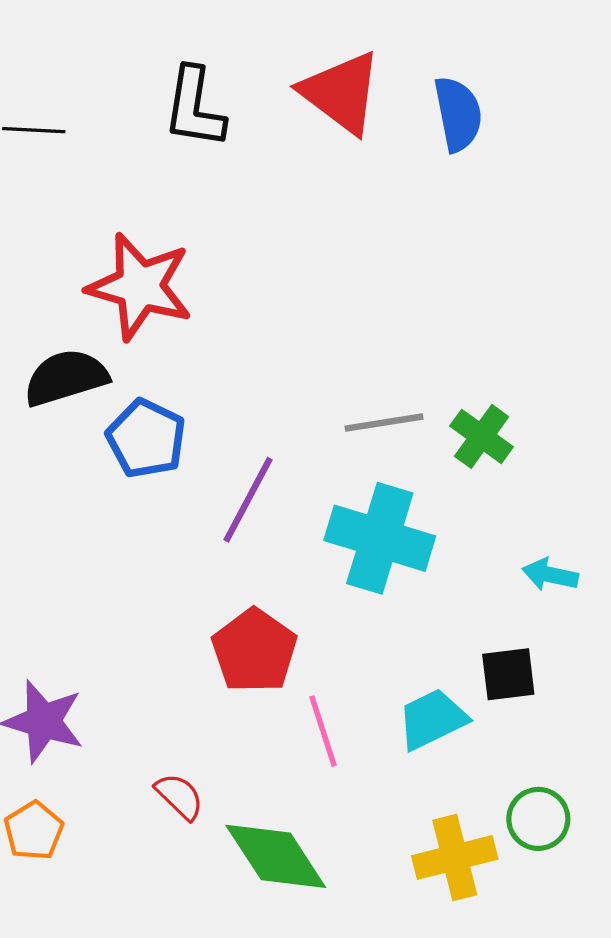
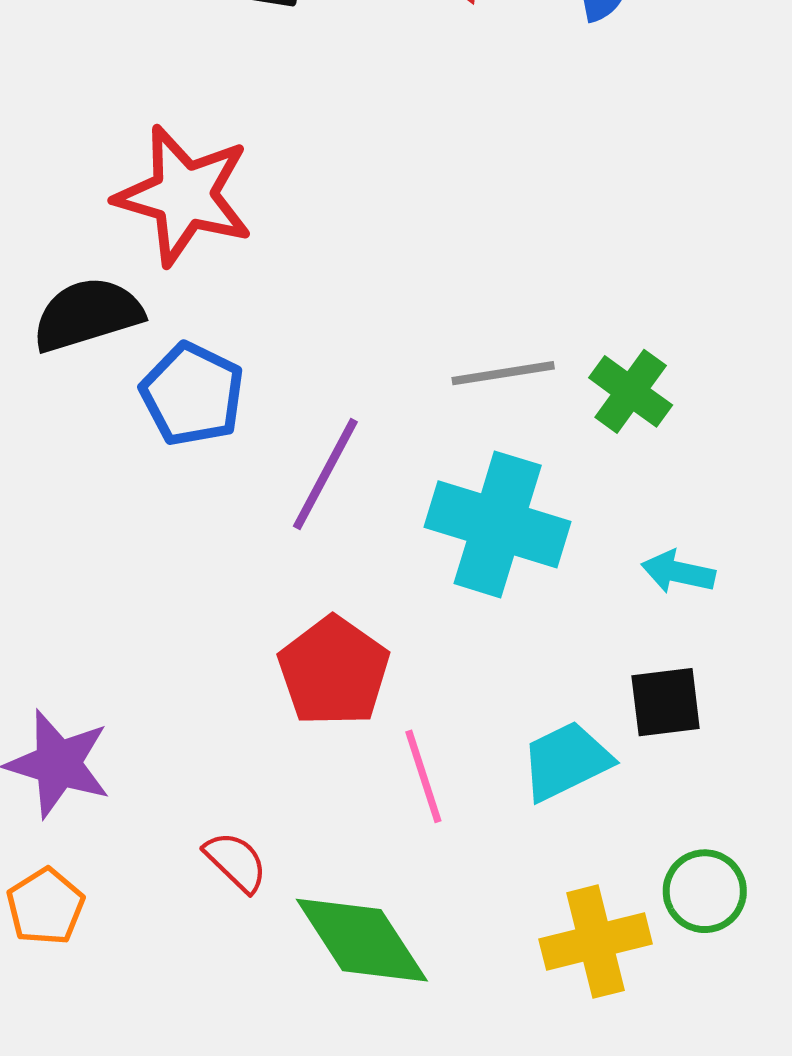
cyan arrow: (550, 575) -> (678, 572), moved

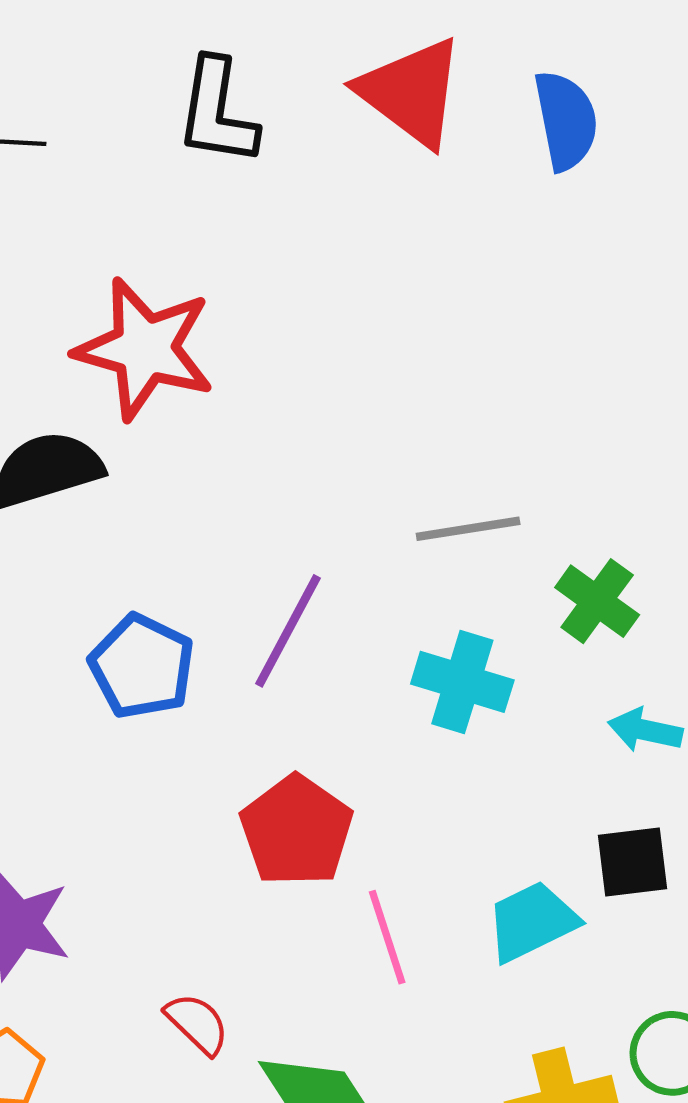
green cross: (631, 391) -> (597, 601), moved
blue pentagon: (192, 394) -> (142, 666), moved
cyan cross: (498, 524) -> (462, 682), size x0.7

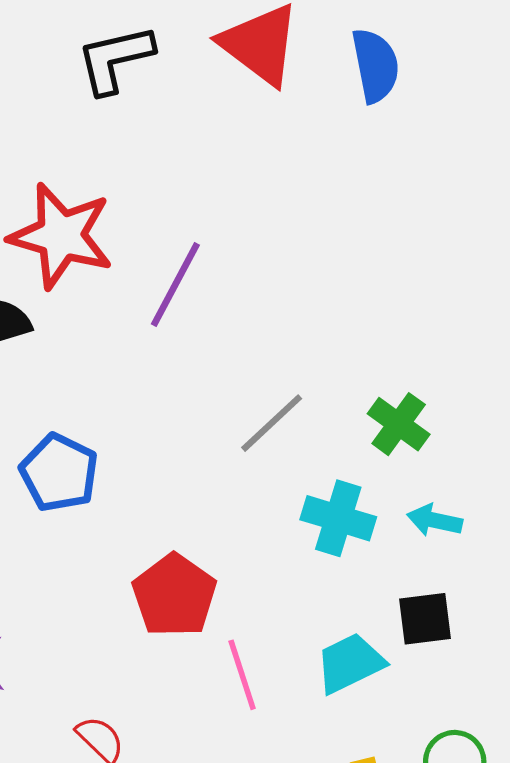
black L-shape: (217, 112) -> (115, 59), turned 68
gray line: (468, 529) -> (272, 423), moved, turned -34
purple line: (288, 631) -> (175, 284), moved
cyan cross: (462, 682) -> (338, 518), moved

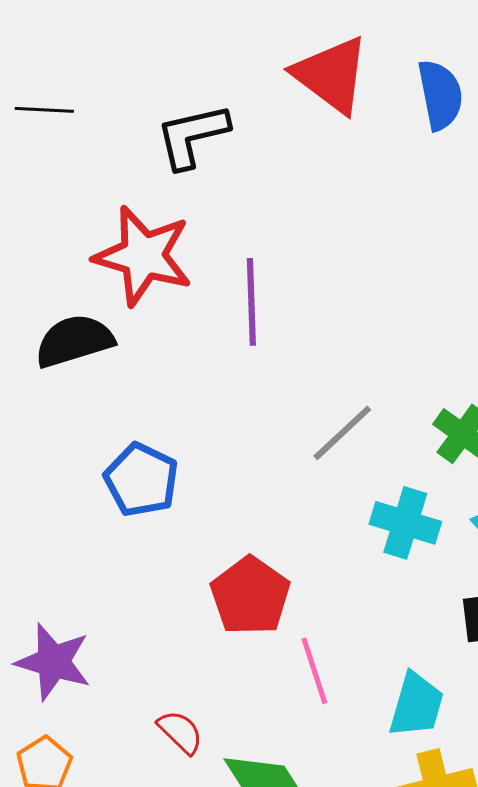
black L-shape: (115, 59) -> (192, 136), moved
purple line: (175, 284) -> (251, 302), turned -30
cyan trapezoid: (350, 663) -> (416, 705), moved, turned 132

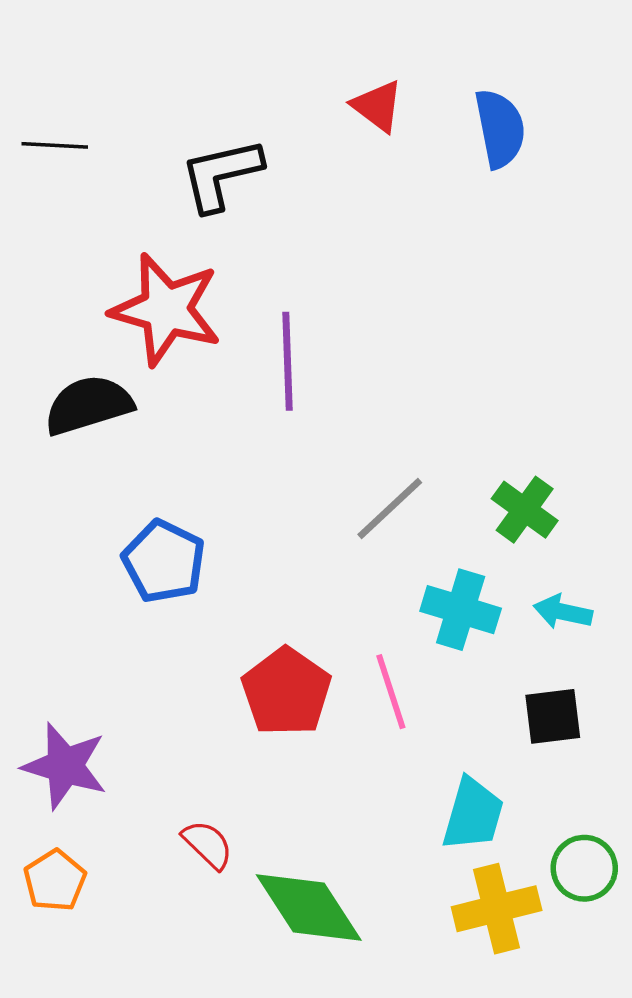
red triangle: (331, 75) -> (377, 106), size x0.6
pink line: (314, 671) -> (391, 692), moved

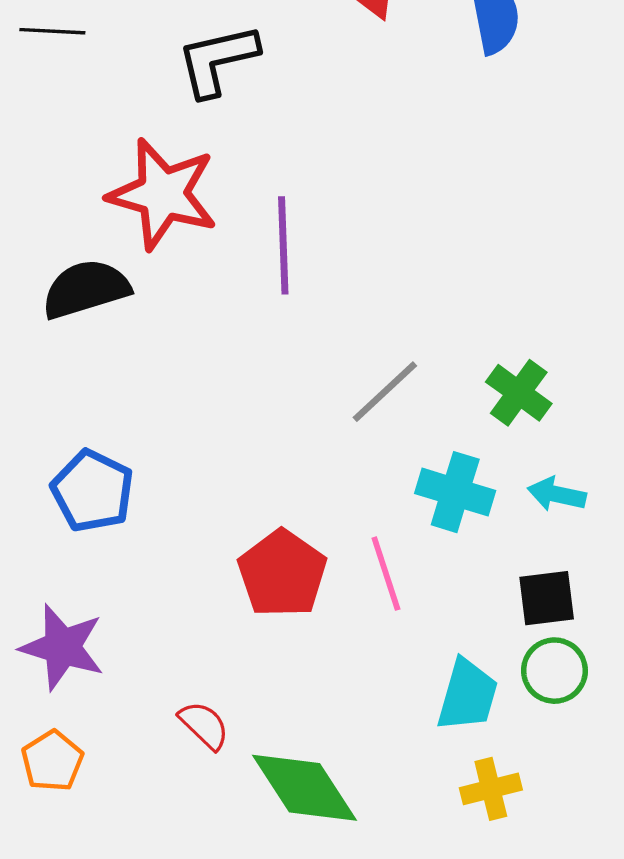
blue pentagon: (164, 561) -> (92, 491), moved
green circle: (584, 868) -> (554, 671), moved
yellow cross: (497, 909) -> (491, 789), size x0.7

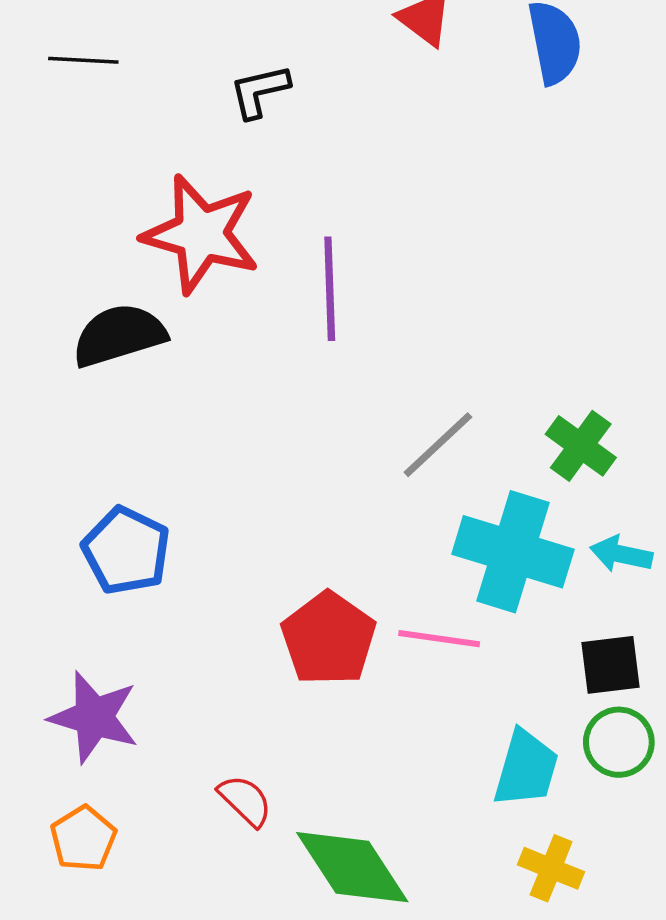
black L-shape: (217, 60) -> (259, 91), size x0.7
cyan cross: (455, 492) -> (513, 552), size x1.4
pink line: (386, 574) -> (439, 639), turned -64
yellow cross: (491, 789) -> (551, 868), turned 36

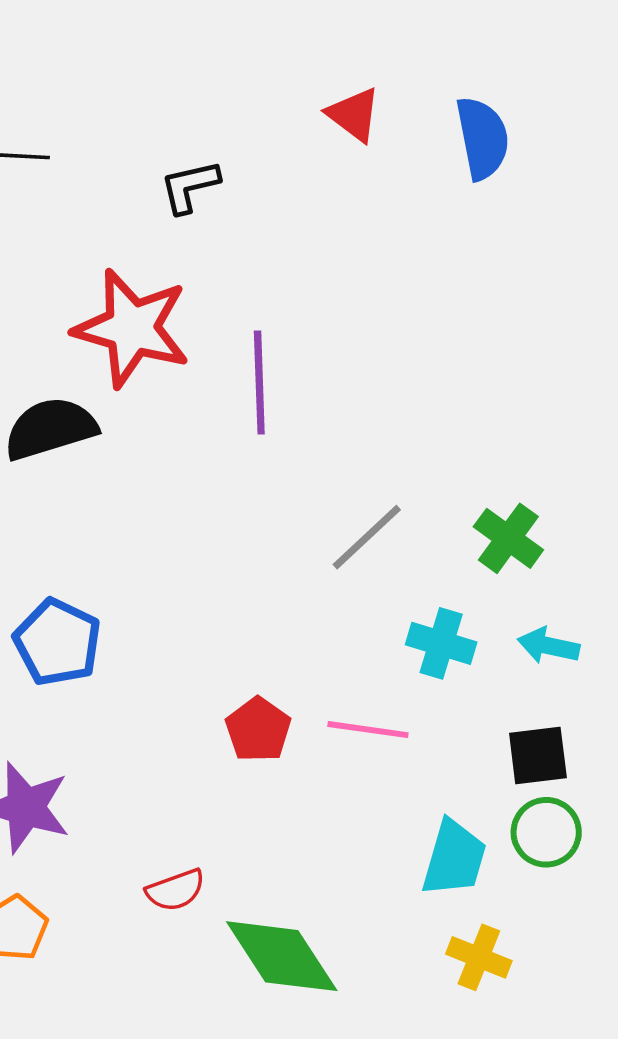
cyan cross: (513, 552) -> (441, 643), size x0.6
red pentagon: (328, 639) -> (258, 730), size x0.7
red semicircle: (245, 800) -> (176, 890), turned 116

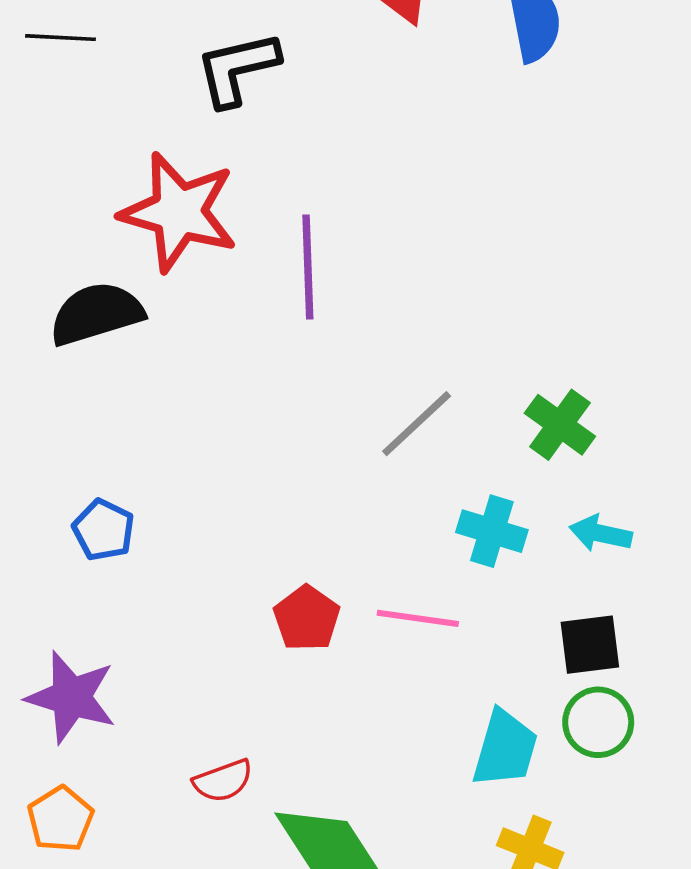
black L-shape: (190, 187) -> (237, 69), size x1.4
blue pentagon: (57, 642) -> (104, 530), size x0.7

